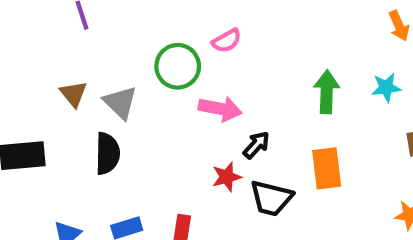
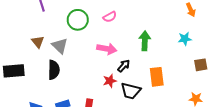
green circle: (178, 66) -> (78, 20), moved
green arrow: (327, 92) -> (145, 41), moved

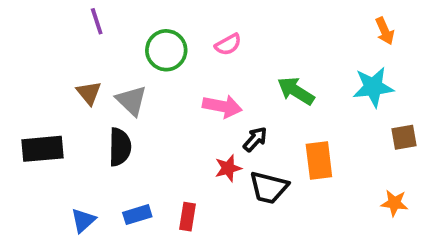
cyan star: (185, 39) -> (373, 87), size x1.5
green arrow: (145, 41) -> (296, 91), turned -60

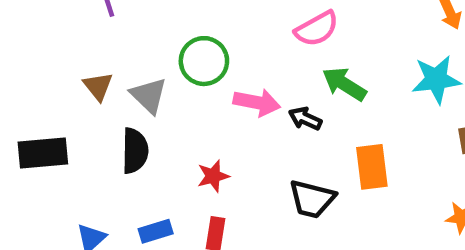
pink semicircle: (228, 44) -> (317, 29), moved, size x1.4
green circle: (166, 50) -> (204, 61), moved
black arrow: (255, 139) -> (305, 119), moved, turned -108
red star: (228, 168) -> (213, 176), moved

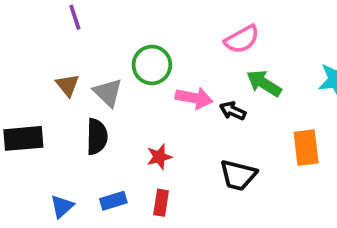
orange rectangle: (372, 167) -> (306, 148), moved

